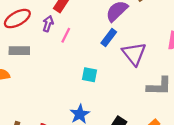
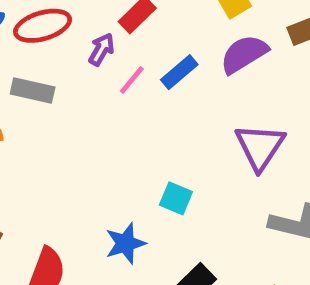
blue rectangle: (109, 38) -> (179, 72), moved
cyan square: (90, 75) -> (176, 198), moved

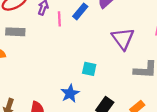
pink line: (132, 80) -> (59, 19), turned -32

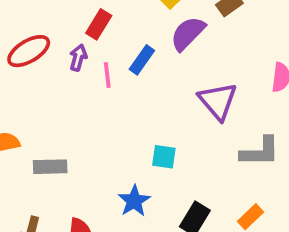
gray rectangle: (15, 32) -> (50, 167), moved

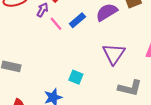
pink line: (107, 75) -> (56, 24), turned -48

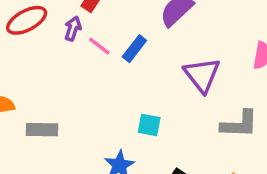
blue rectangle: (77, 20) -> (134, 49), moved

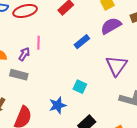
purple arrow: (73, 28) -> (24, 54), moved
pink line: (99, 46) -> (39, 43), moved, turned 40

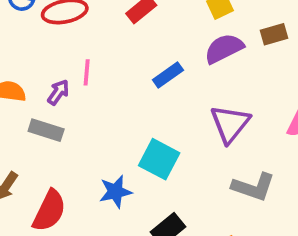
cyan square: (80, 87) -> (159, 159), size x1.5

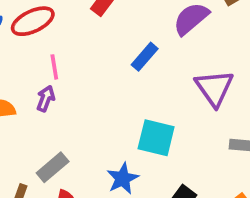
pink line: (87, 72) -> (54, 67), moved
gray rectangle: (46, 130) -> (53, 167), moved, turned -44

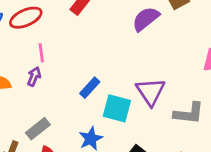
blue rectangle: (145, 57) -> (90, 88), moved
purple triangle: (214, 88) -> (151, 92), moved

